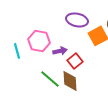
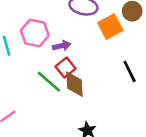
red square: (75, 61) -> (66, 68), moved

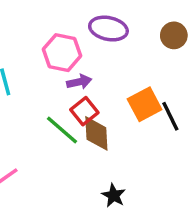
orange square: (110, 27) -> (145, 104), moved
pink hexagon: (35, 33) -> (62, 53), moved

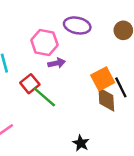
red square: (84, 111) -> (30, 84), moved
brown diamond: (96, 133) -> (106, 99), moved

